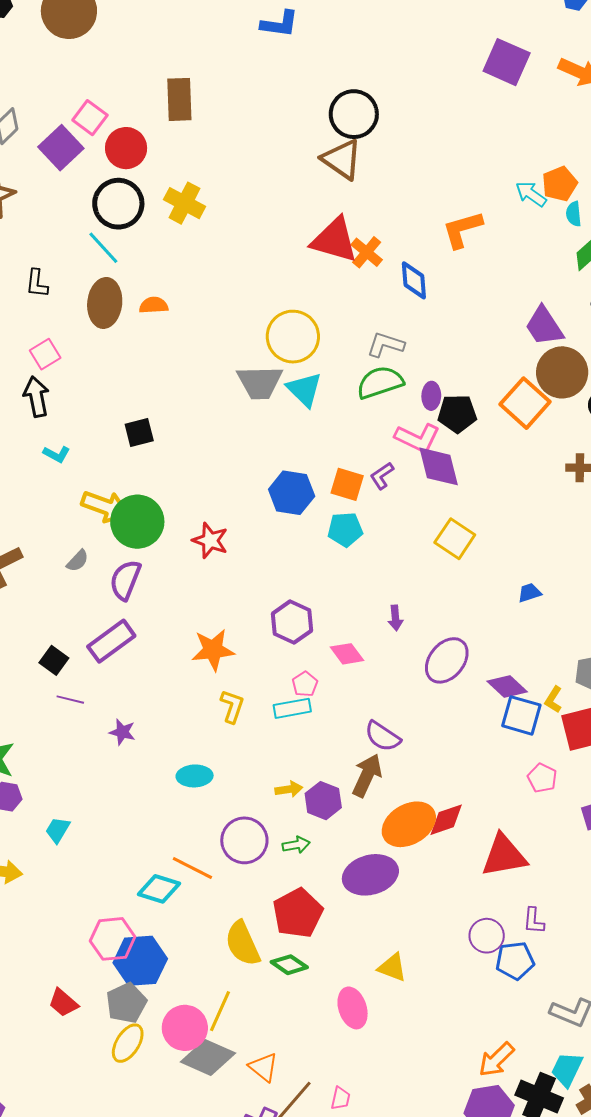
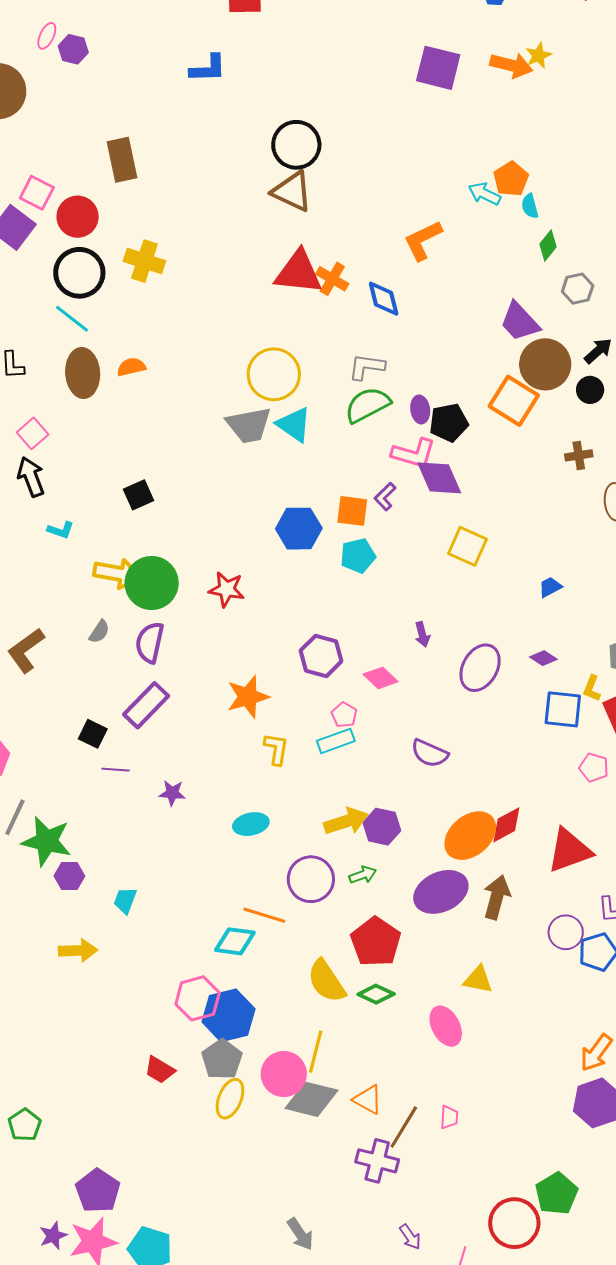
purple diamond: (507, 686) -> (543, 658), moved, size x0.7
brown arrow: (367, 775) -> (497, 897), moved
yellow arrow: (289, 789) -> (346, 821), size x1.6

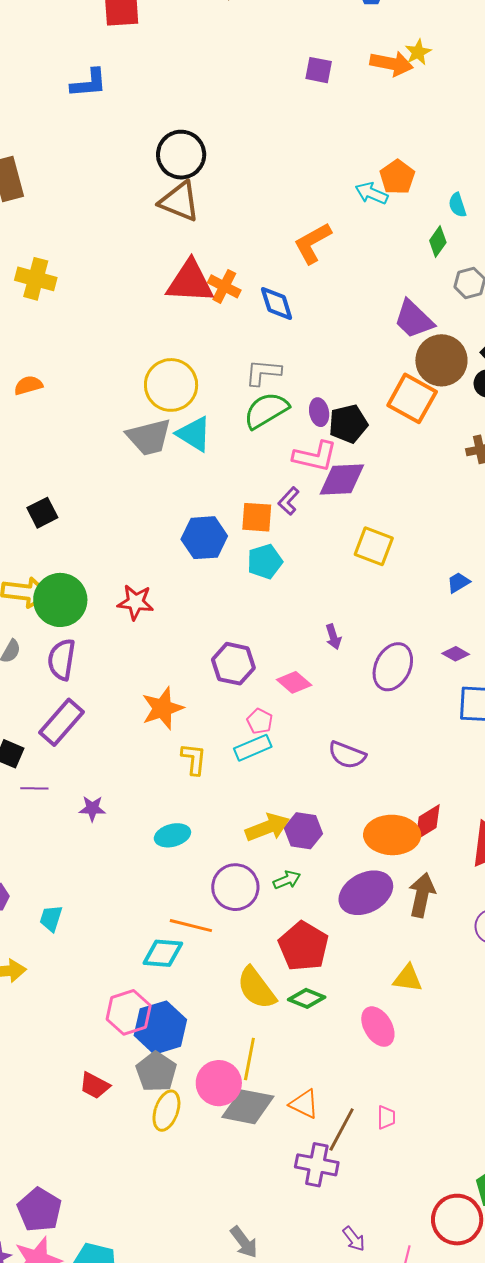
purple square: (438, 68) -> (319, 70), size x0.6
cyan semicircle: (530, 206) -> (457, 205), moved
purple diamond: (439, 478) -> (342, 479), turned -66
orange ellipse: (470, 836) -> (392, 835), turned 44

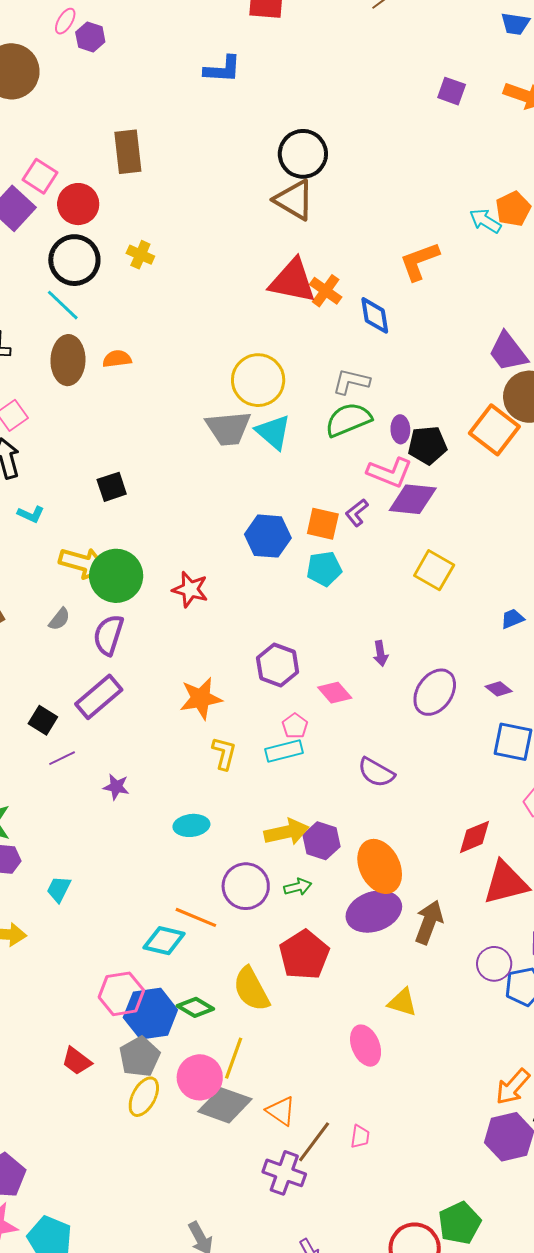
yellow cross: (36, 279) -> (140, 255), size x0.7
purple line: (34, 788) -> (62, 758), turned -36
red diamond: (428, 822) -> (474, 837), moved
orange ellipse: (392, 835) -> (380, 866), moved, turned 54
green diamond: (307, 998) -> (195, 1007), moved

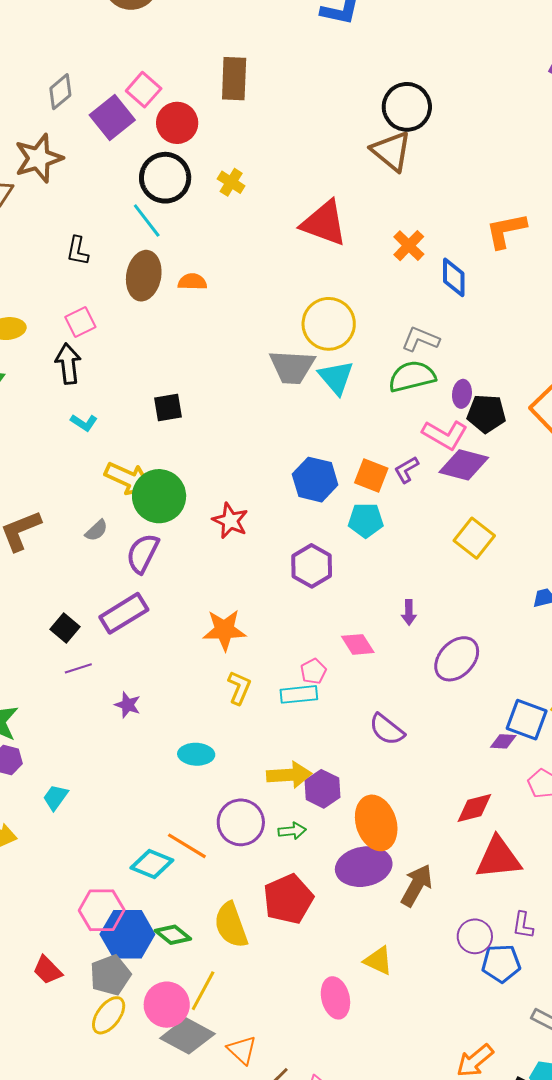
red triangle: (293, 281) -> (324, 223), moved
purple hexagon: (278, 665) -> (312, 566), moved
purple diamond: (499, 689) -> (503, 741), moved, turned -44

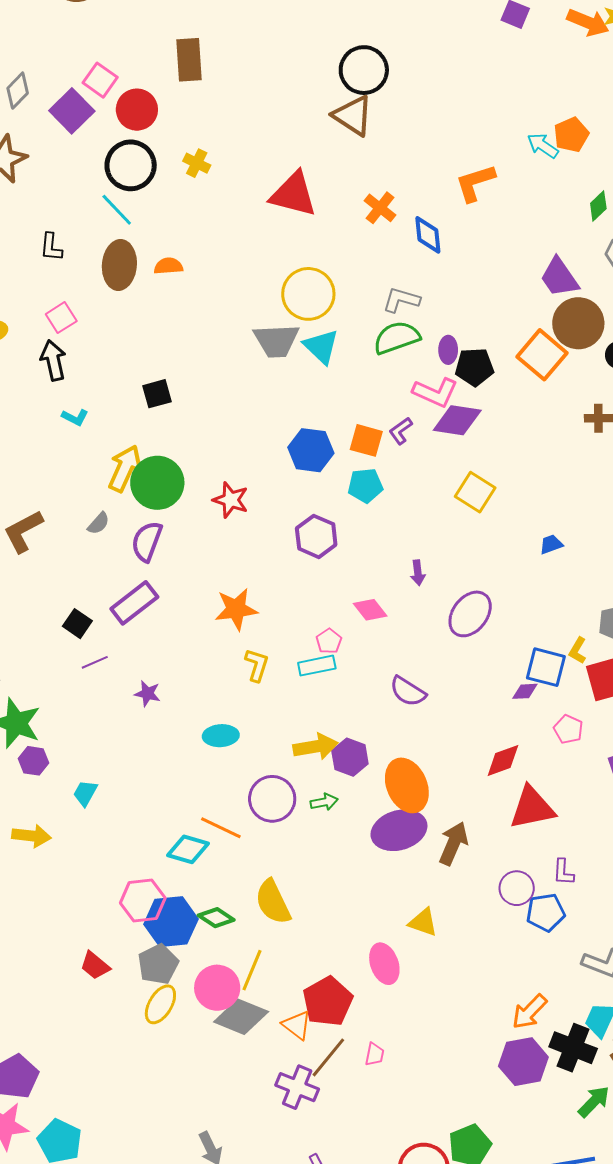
yellow arrow: (128, 479) -> (125, 468), turned -84
red pentagon: (288, 899) -> (328, 1001), moved

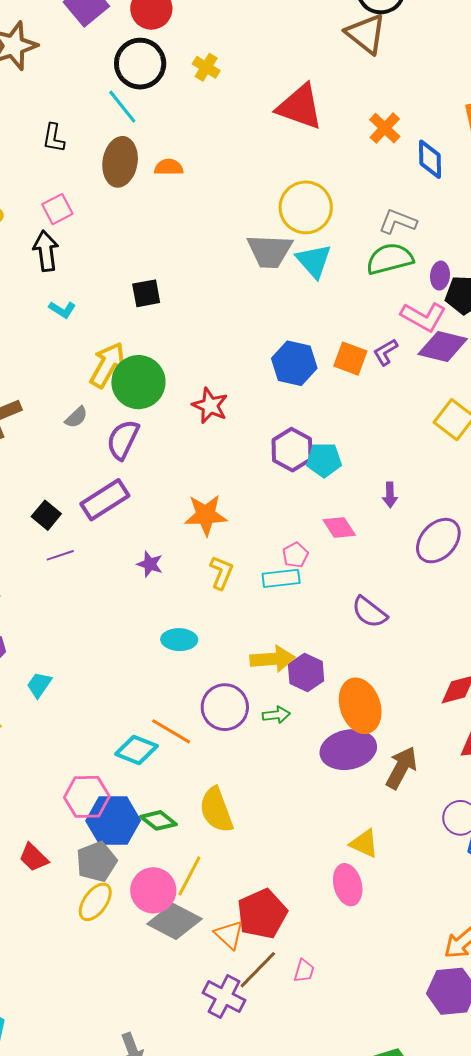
cyan pentagon: (365, 485) -> (324, 460), moved
purple star: (147, 694) -> (150, 564), moved
pink ellipse: (384, 964) -> (348, 885), moved

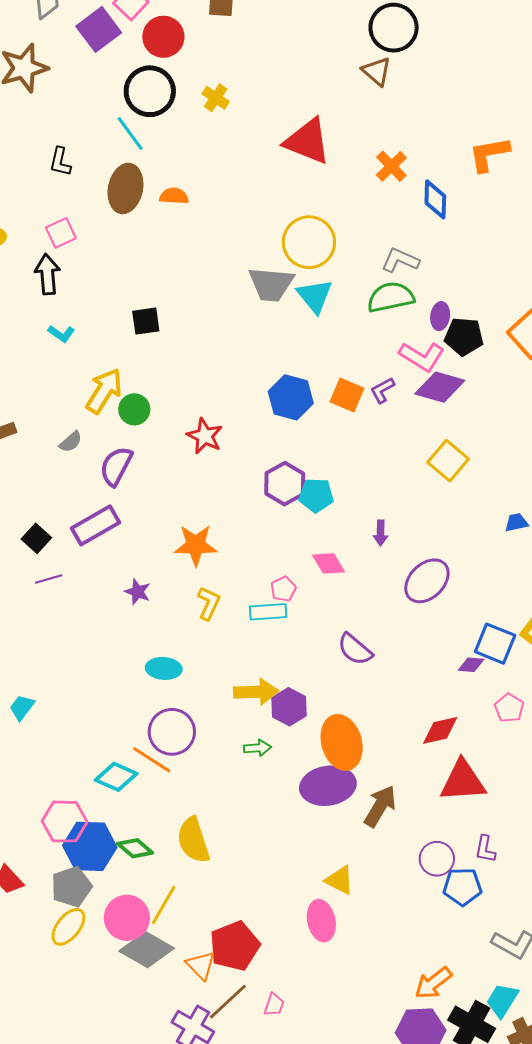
brown triangle: (366, 34) -> (377, 71), size x0.7
green circle: (138, 382) -> (134, 409), size x0.6
purple circle: (225, 707) -> (172, 732), moved

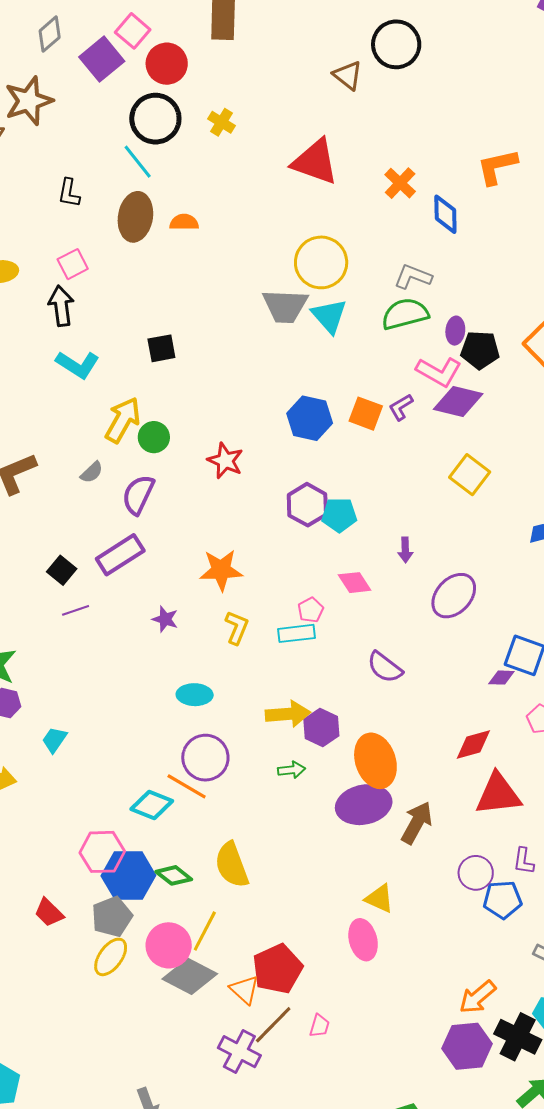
brown triangle: (377, 71) -> (348, 75), moved
cyan L-shape: (61, 334) -> (78, 365), size x1.6

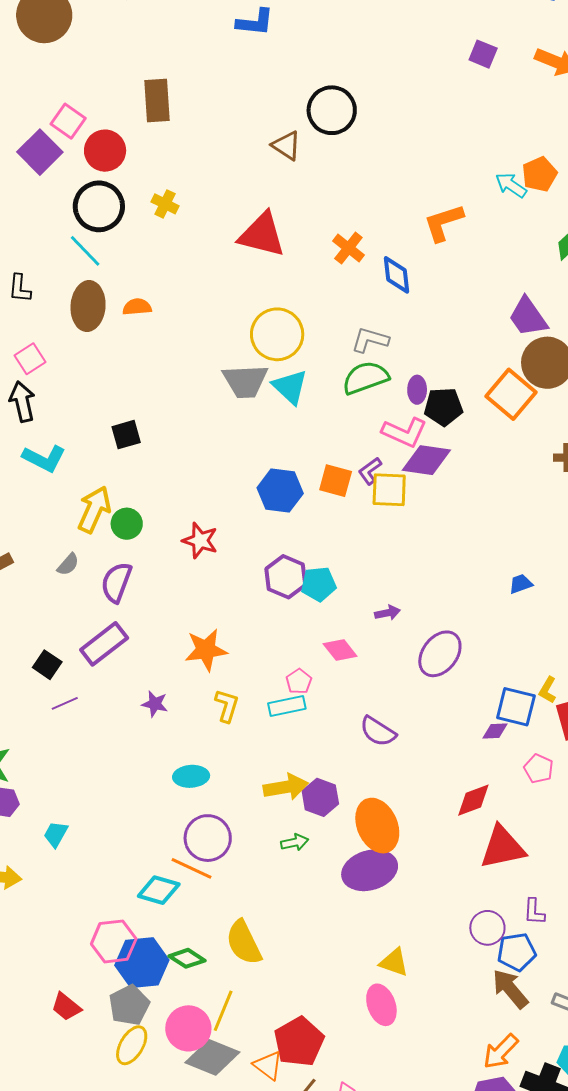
yellow square: (470, 475) -> (389, 490), moved, turned -30
purple arrow: (405, 550) -> (387, 613), turned -95
brown arrow: (417, 823) -> (510, 989), moved, turned -63

